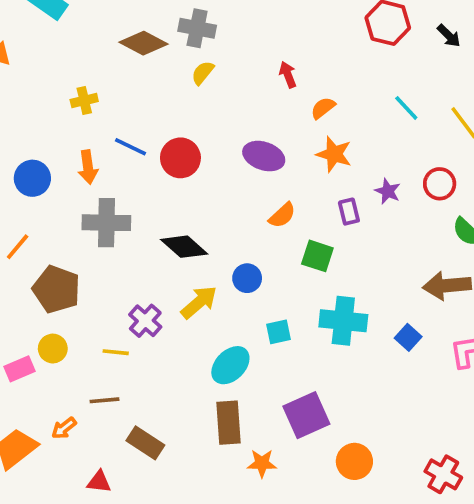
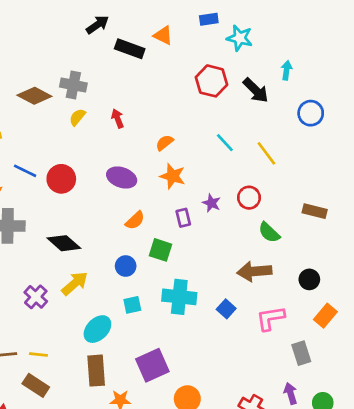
black arrow: (449, 36) -> (256, 90), size x1.5
red arrow: (288, 75) -> (118, 119), moved
blue circle: (247, 278) -> (126, 266), moved
yellow line: (116, 352) -> (38, 355), moved

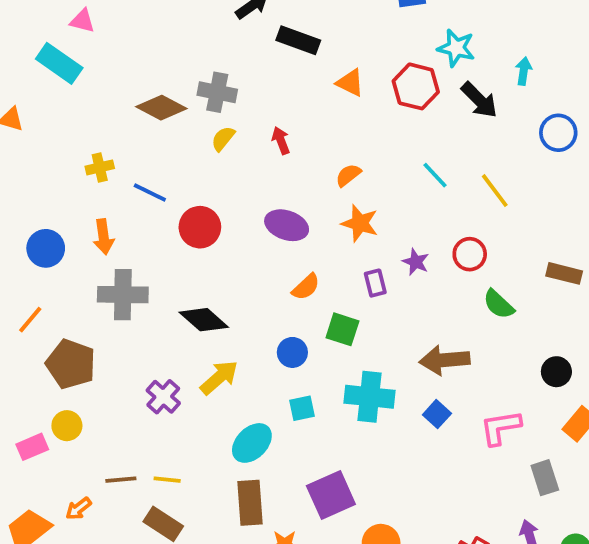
orange triangle: (163, 35) -> (350, 83), moved
cyan star: (240, 38) -> (456, 48), moved
blue line: (25, 171) -> (150, 192), moved
brown arrow: (254, 271) -> (445, 360), moved

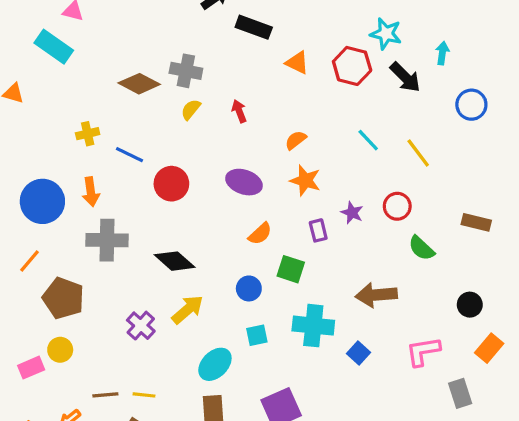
blue circle: (46, 248) -> (42, 201), size x1.4
blue square: (437, 414) -> (359, 353), moved

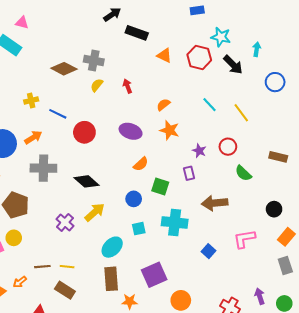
orange arrow: (91, 192) -> (33, 137), turned -114
purple rectangle: (318, 230) -> (189, 173), moved
blue square: (359, 353) -> (208, 251), moved
gray rectangle: (460, 393) -> (285, 266), moved

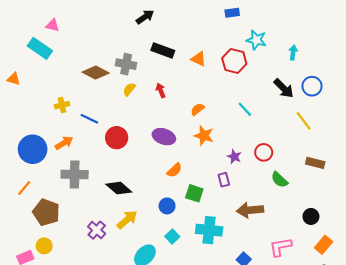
black rectangle: (137, 33) -> (163, 50), moved
black arrow: (233, 65) -> (284, 88), moved
yellow line: (241, 113) -> (304, 121), moved
cyan square: (139, 229) -> (172, 236), turned -32

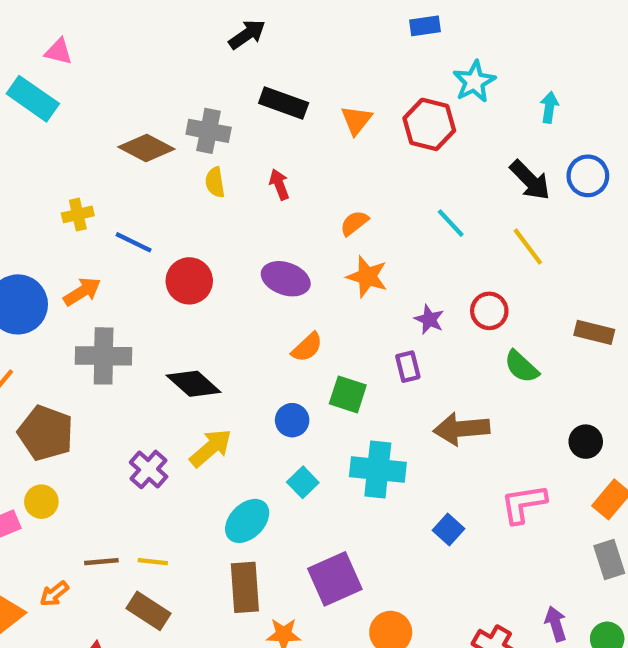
cyan star: (256, 40) -> (474, 82), turned 30
orange triangle: (199, 59) -> (356, 120), turned 42
yellow semicircle: (129, 89) -> (215, 182), turned -48
yellow line: (304, 121) -> (528, 247), moved

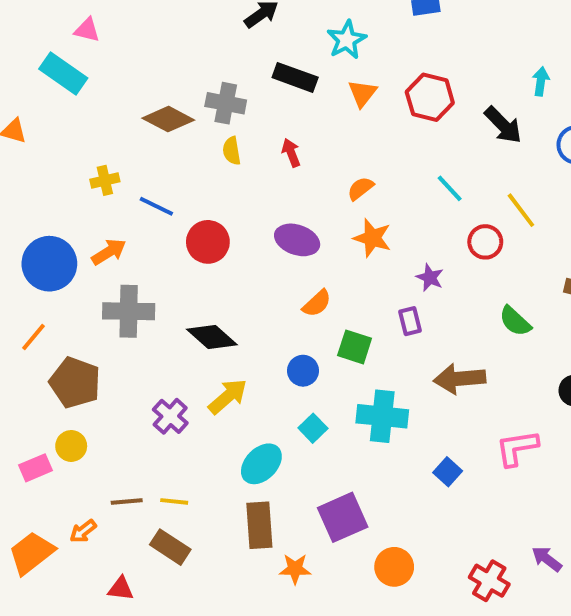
cyan star: (474, 82) -> (347, 40), moved
black arrow: (530, 180) -> (503, 125), moved
red circle: (489, 311) -> (485, 242), moved
purple arrow: (556, 624) -> (547, 559), turned -36

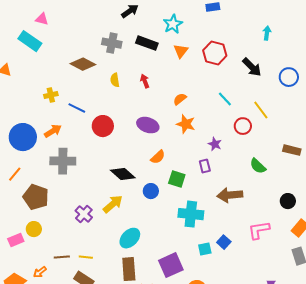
cyan arrow: (541, 81) -> (267, 33), moved
gray cross: (226, 103) -> (112, 43), moved
black diamond: (212, 337) -> (123, 174), moved
cyan square: (313, 428) -> (205, 249), moved, turned 32

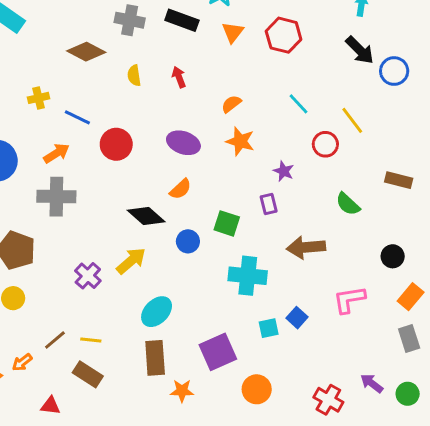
black arrow: (252, 67) -> (360, 50), moved
orange arrow: (53, 131) -> (56, 153), moved
orange semicircle: (158, 157) -> (180, 189), moved
brown line: (62, 257) -> (55, 340), turned -35

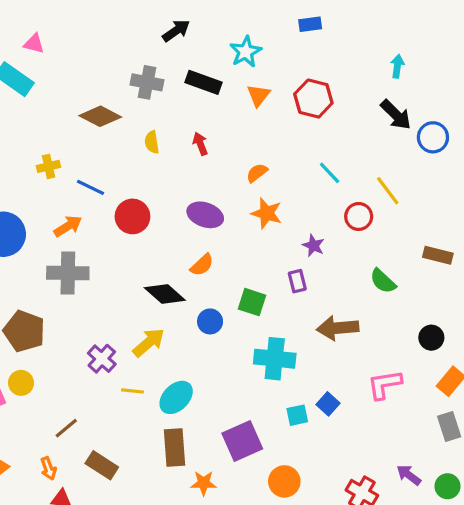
yellow line: (91, 340) -> (132, 391), moved
orange arrow: (22, 362) -> (48, 468), moved, turned -72

